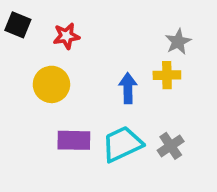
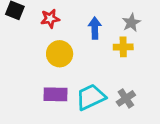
yellow circle: (51, 84) -> (60, 54), moved
blue arrow: (128, 88) -> (95, 28), moved

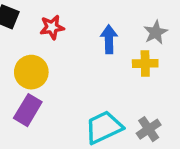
yellow circle: (60, 54) -> (31, 72), moved
purple rectangle: (55, 94) -> (28, 110), moved, turned -60

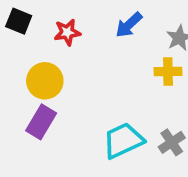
blue arrow: (109, 39) -> (129, 25), moved, turned -132

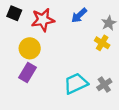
red star: (67, 32) -> (43, 20), size x1.5
yellow cross: (168, 71) -> (102, 43), turned 32

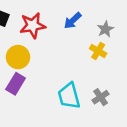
cyan trapezoid: (76, 83) -> (69, 96), turned -80

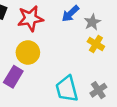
gray star: (105, 29) -> (92, 22), moved
yellow circle: (18, 57) -> (28, 53), moved

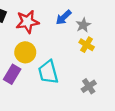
cyan trapezoid: (67, 89) -> (48, 72), moved

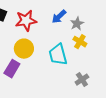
cyan trapezoid: (48, 72) -> (58, 55), moved

